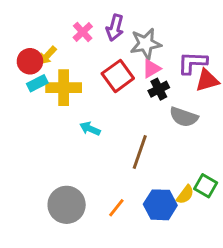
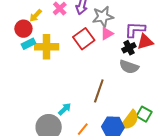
yellow arrow: (48, 55) -> (36, 16), moved
black cross: (159, 89) -> (129, 48), moved
cyan arrow: (90, 129) -> (65, 109), moved, turned 112
yellow semicircle: (185, 195) -> (130, 120), size x1.5

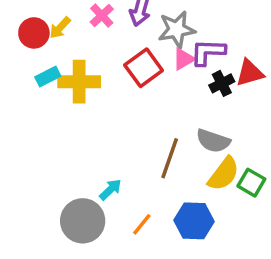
red circle: (23, 29) -> (34, 33), moved
purple L-shape: (135, 30) -> (208, 52), moved
gray semicircle: (129, 67) -> (213, 141), moved
green square: (144, 114) -> (251, 183), moved
yellow semicircle: (130, 120) -> (224, 174), moved

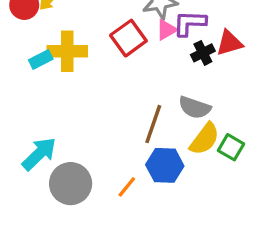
cyan rectangle: (48, 76) -> (41, 60), moved
cyan arrow: (110, 190) -> (39, 154), moved, size x1.6
blue hexagon: (194, 221) -> (165, 165), moved

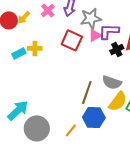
red square: (128, 38) -> (72, 40), turned -30
yellow cross: (67, 51) -> (35, 48), size x0.6

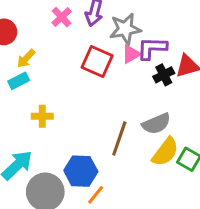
yellow arrow: (24, 17) -> (26, 59), moved
yellow cross: (35, 48) -> (42, 116), moved
gray semicircle: (112, 82) -> (156, 124), turned -42
blue hexagon: (94, 117) -> (81, 171), moved

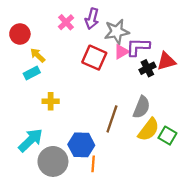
yellow arrow: (26, 59) -> (38, 55), turned 91
gray semicircle: (156, 124) -> (142, 107), turned -45
orange line: (96, 195) -> (93, 164), turned -35

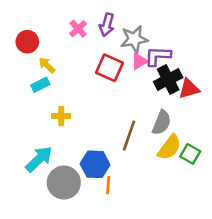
red triangle: (166, 61) -> (189, 89), moved
black cross: (147, 68) -> (168, 80), size x1.5

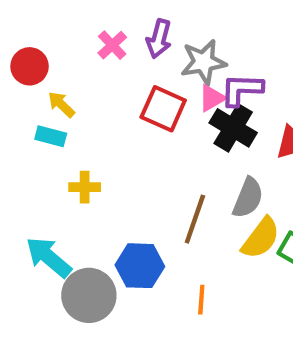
black cross: (168, 80) -> (233, 128), moved, turned -32
cyan rectangle: (40, 85) -> (51, 136), turned 42
cyan arrow: (39, 159) -> (49, 257), turned -96
orange line: (108, 185) -> (201, 300), moved

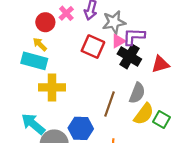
red circle: (30, 66) -> (45, 22), moved
cyan rectangle: (51, 136) -> (34, 61), size x1.6
yellow cross: (85, 187) -> (52, 87), size x1.6

